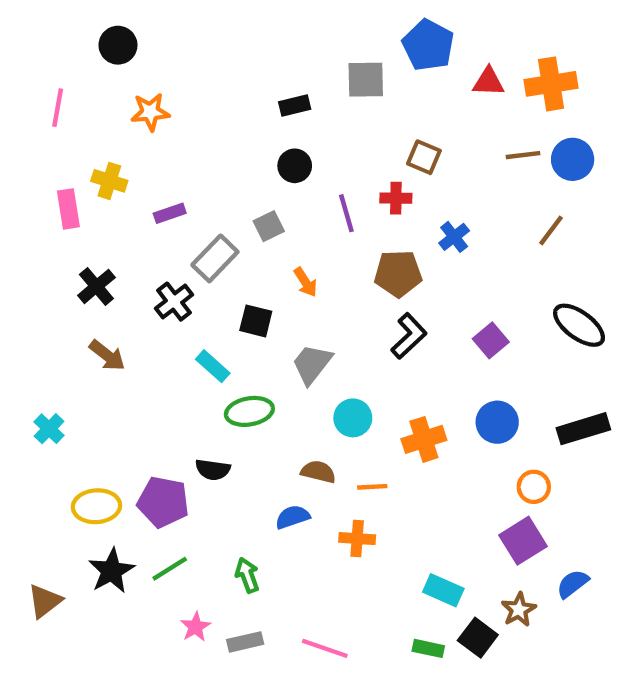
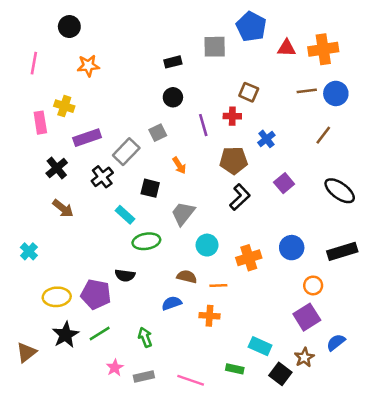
purple rectangle: (170, 213) -> (87, 138), moved, size x1.5
purple square: (491, 340) -> (284, 183), moved
green rectangle: (428, 648) -> (235, 369), moved

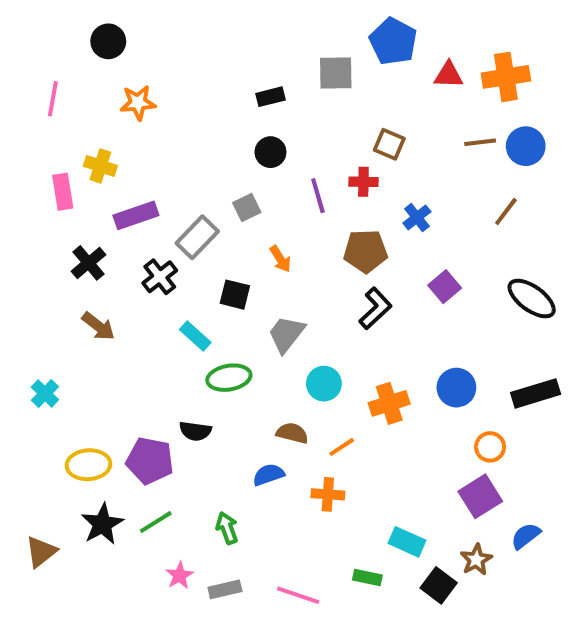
orange line: (218, 285) -> (342, 447), turned -30

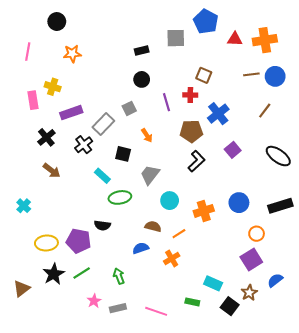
blue cross: (417, 217) -> (218, 114), size x1.5
orange cross: (328, 494) -> (172, 259), turned -35

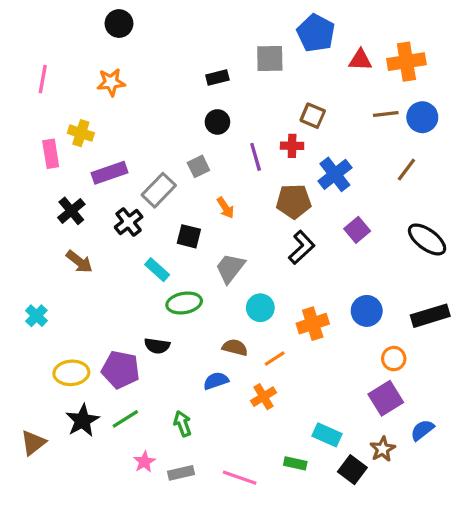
black circle: (57, 22) -> (119, 24), moved

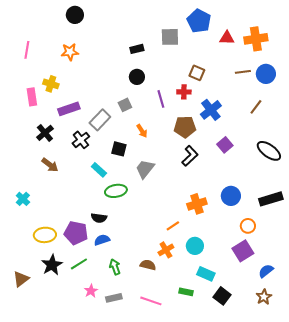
cyan circle: (260, 308) -> (195, 246), moved
brown semicircle: (235, 347) -> (148, 265), moved
blue semicircle: (216, 381) -> (102, 240), moved
brown star: (383, 449) -> (264, 297), moved

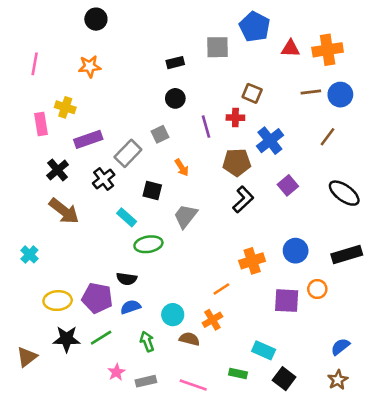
brown arrow: (50, 165) -> (64, 211), size x1.4
cyan circle: (195, 246) -> (173, 315), moved
purple square: (243, 251) -> (287, 301), moved, turned 35
black star: (52, 265) -> (67, 339), turned 30

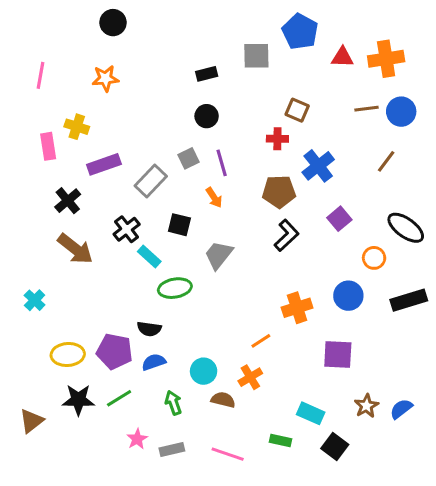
purple line: (206, 127) -> (222, 163), moved
black cross: (104, 179) -> (127, 229), moved
orange circle: (317, 289) -> (374, 258), moved
brown star: (338, 380) -> (366, 406), moved

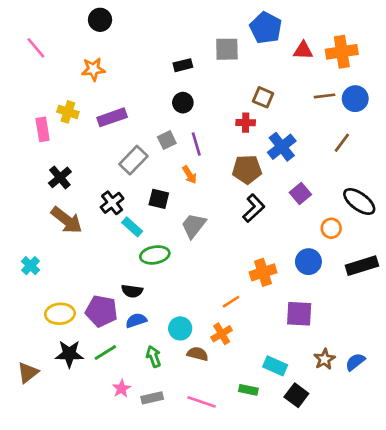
pink line: (41, 75) -> (36, 48), moved, turned -50
purple rectangle: (104, 164) -> (112, 117), moved

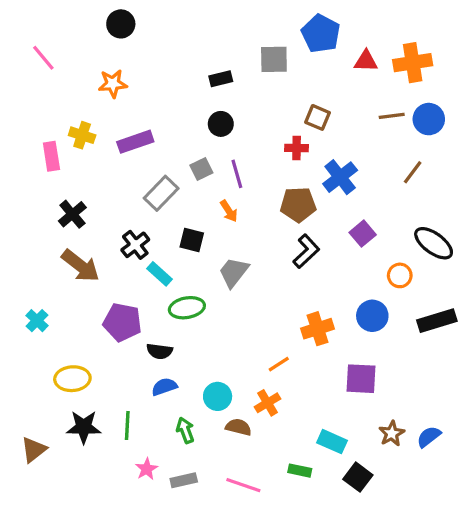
purple pentagon: (101, 311) -> (122, 322), moved
green line: (105, 352) -> (127, 425), turned -55

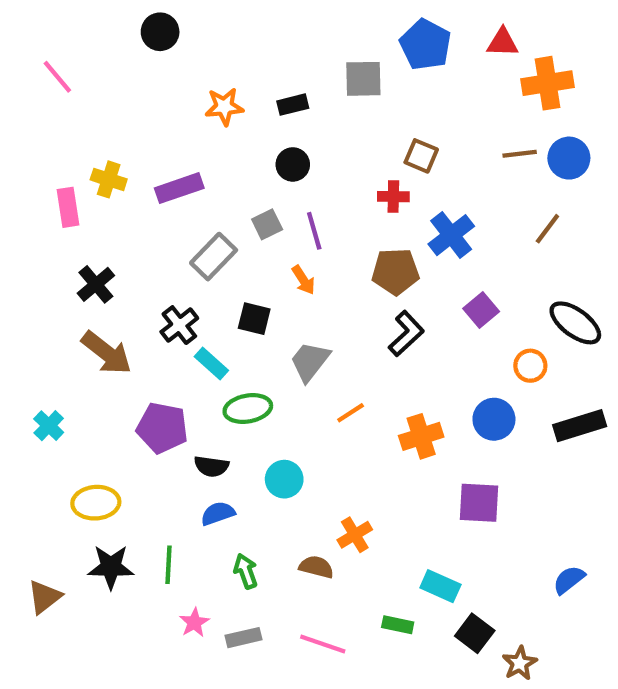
red triangle: (366, 61) -> (503, 42), moved
orange star: (113, 84) -> (224, 107), moved
orange line: (279, 364) -> (351, 413), moved
cyan circle: (218, 396) -> (284, 479), moved
brown star: (392, 433) -> (520, 663), moved

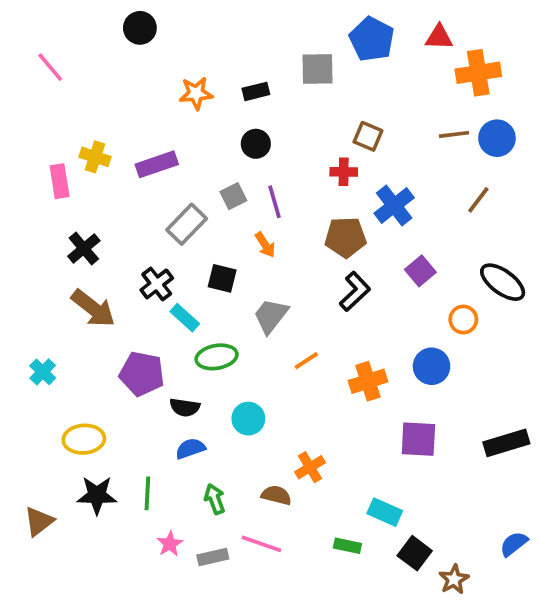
black rectangle: (580, 426) -> (506, 443), moved
blue semicircle: (569, 580) -> (514, 544), moved
pink line: (323, 644) -> (261, 544), moved

